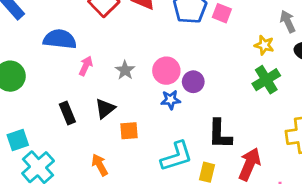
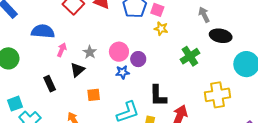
yellow star: (264, 45) -> (161, 29), moved
black triangle: (105, 109) -> (77, 70), moved

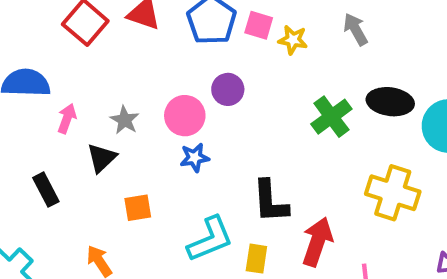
yellow star: (161, 29) -> (293, 40), moved
black ellipse: (221, 36) -> (390, 102), moved
purple circle: (138, 59) -> (228, 89), moved
yellow cross: (218, 95) -> (393, 193), turned 30

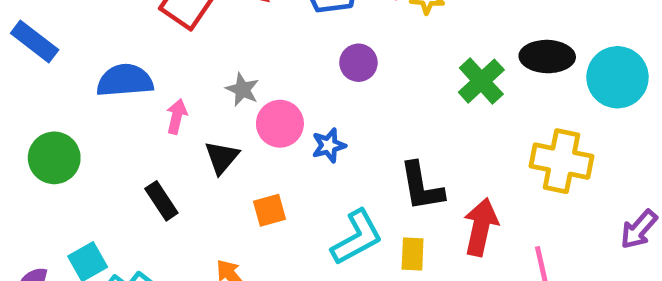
pink circle: (185, 116) -> (280, 124), moved
gray star: (125, 120) -> (242, 90), moved

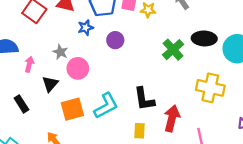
blue star: (329, 145) -> (86, 28), moved
orange square: (269, 210) -> (72, 109), size x1.5
cyan L-shape: (357, 237) -> (106, 106), moved

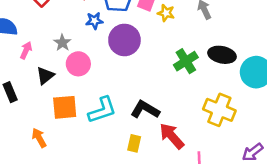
purple circle: (115, 40) -> (124, 40), size x1.6
black L-shape: (144, 99) -> (145, 110), turned 120
red arrow: (172, 118) -> (172, 136), turned -65

